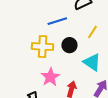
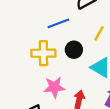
pink star: (50, 77) -> (54, 87), turned 30

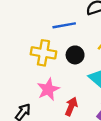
pink star: (54, 87) -> (48, 89), turned -30

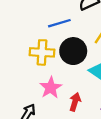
black circle: (75, 55) -> (73, 51), size x1.5

